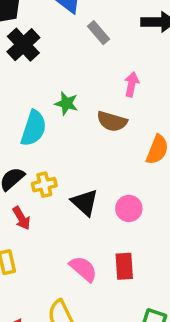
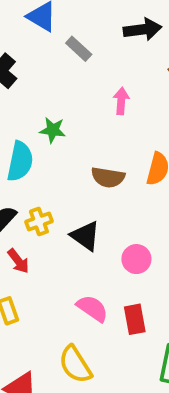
brown semicircle: (112, 121) -> (108, 177), moved
pink circle: (129, 209) -> (136, 259), moved
red rectangle: (124, 266) -> (135, 319), moved

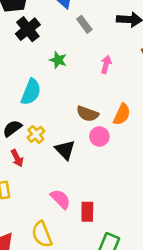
green star: (53, 130) -> (58, 60), moved
yellow cross: (39, 221) -> (36, 134), turned -30
pink circle: (136, 259) -> (99, 136), moved

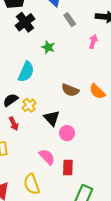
pink arrow: (106, 64) -> (93, 42), moved
orange semicircle: (122, 114) -> (97, 91), turned 108
pink circle: (99, 136) -> (67, 133), moved

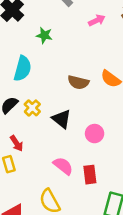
pink arrow: (93, 42) -> (97, 20), turned 56
red arrow: (14, 124) -> (17, 143), moved
pink circle: (67, 133) -> (95, 134), moved

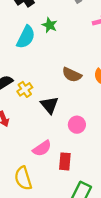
cyan semicircle: (23, 69) -> (26, 37), moved
pink semicircle: (63, 166) -> (42, 148), turned 96

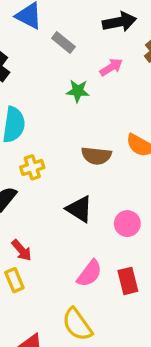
green star: (50, 25) -> (78, 91), moved
yellow cross: (25, 89) -> (32, 167), moved, turned 35

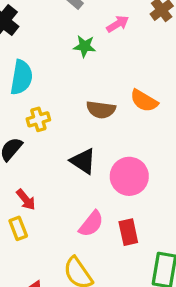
pink circle: (127, 224) -> (129, 176), size x1.5

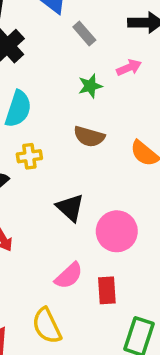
green star: (85, 46) -> (90, 86), turned -30
brown semicircle: (101, 110) -> (89, 137), moved

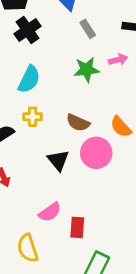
green star: (90, 86) -> (87, 70), size x1.4
brown semicircle: (89, 137) -> (78, 123), moved
pink circle: (117, 231) -> (96, 153), moved

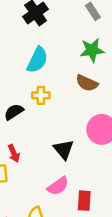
brown semicircle: (78, 123) -> (87, 83), moved
black triangle: (58, 160) -> (64, 149), moved

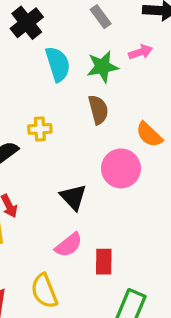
cyan semicircle: (37, 60) -> (58, 64), moved, turned -40
brown semicircle: (87, 83) -> (98, 110), turned -125

